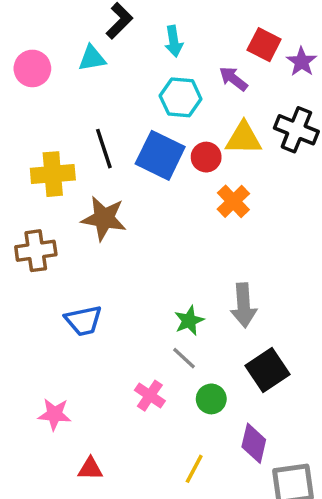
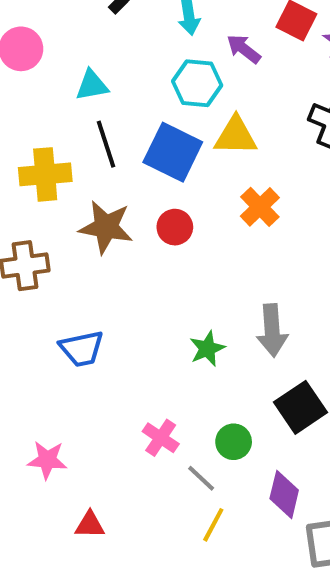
cyan triangle: (92, 58) -> (92, 85), moved
purple arrow: (233, 79) -> (244, 49), moved
yellow triangle: (244, 138) -> (236, 136), moved
red circle: (206, 157) -> (175, 227), moved
gray line: (184, 358) -> (201, 478), moved

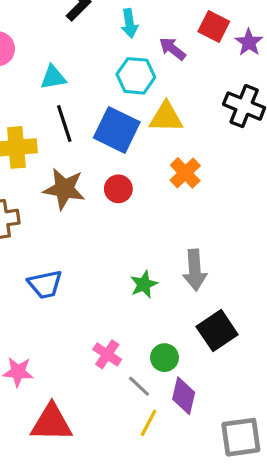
purple diamond: (284, 494) -> (184, 396), moved
red triangle: (90, 525) -> (51, 423), size x1.8

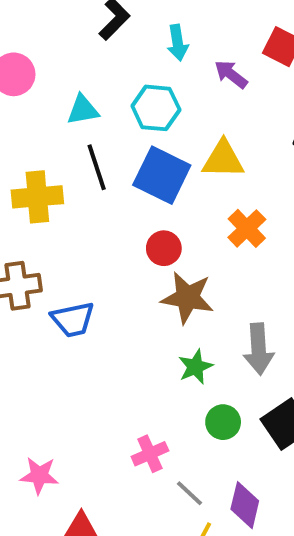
cyan hexagon: (136, 76) -> (156, 108), moved
brown star: (64, 189) -> (188, 298), moved
blue trapezoid: (45, 284) -> (73, 319), moved
pink cross: (107, 354) -> (150, 454), turned 32
green circle: (164, 358) -> (223, 422), moved

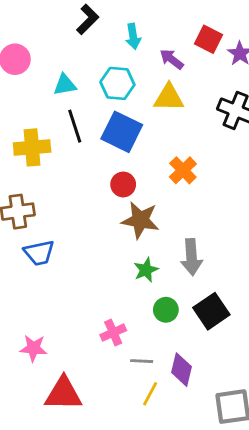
yellow triangle: (223, 159) -> (169, 98), moved
blue trapezoid: (73, 319) -> (39, 253), moved
gray line: (189, 493) -> (142, 361), turned -40

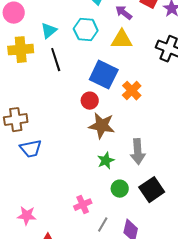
cyan triangle: (65, 85) -> (49, 31), turned -30
blue square: (122, 132) -> (104, 75), moved
yellow cross: (32, 147) -> (21, 50), moved
gray line: (142, 361) -> (103, 225), turned -63

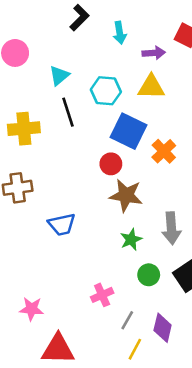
purple arrow: (124, 13) -> (154, 53), turned 138
cyan hexagon: (86, 30) -> (106, 91), moved
yellow cross: (21, 50) -> (24, 129), moved
blue trapezoid: (31, 149) -> (62, 224), moved

